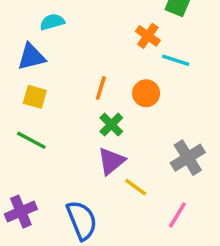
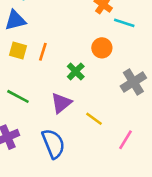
orange line: (101, 88) -> (43, 52), moved
green line: (31, 140) -> (18, 96), moved
gray cross: (188, 158) -> (133, 82), moved
purple triangle: (111, 161) -> (61, 103), moved

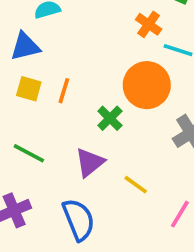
orange circle: (102, 48) -> (147, 85), size x1.6

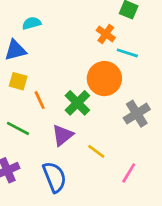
orange line: (64, 91) -> (40, 100), moved, turned -42
green cross: (110, 118) -> (77, 103), size x1.4

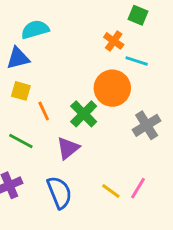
cyan semicircle: (32, 23) -> (35, 30), size x1.4
yellow line: (96, 151) -> (111, 191), moved

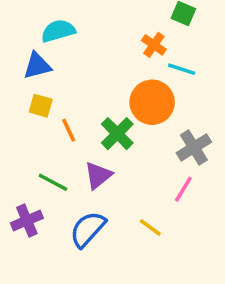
green line: (21, 141) -> (53, 182), moved
pink line: (138, 188) -> (183, 189), moved
blue semicircle: (59, 192) -> (88, 229), turned -116

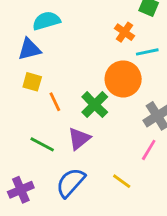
cyan line: (182, 69) -> (147, 52), turned -30
purple cross: (27, 221) -> (21, 190), moved

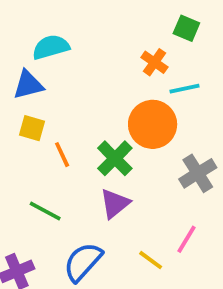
purple triangle: (79, 139) -> (115, 203), moved
pink line: (149, 150) -> (186, 239), moved

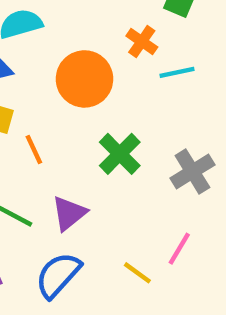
orange circle: (153, 124) -> (84, 79), moved
green cross: (115, 158) -> (120, 154), moved
purple triangle: (115, 203) -> (69, 213), moved

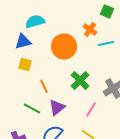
orange line: (34, 149) -> (44, 86), moved
pink line: (179, 249) -> (91, 109), moved

